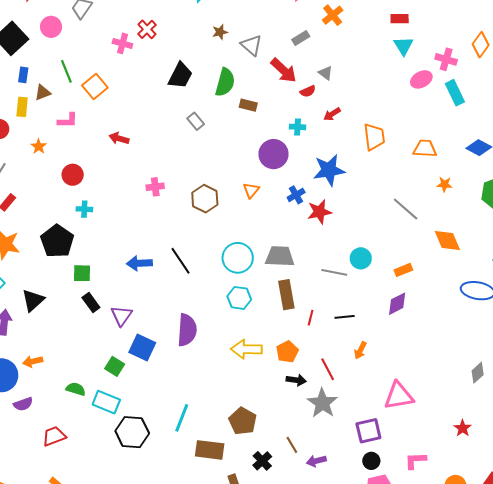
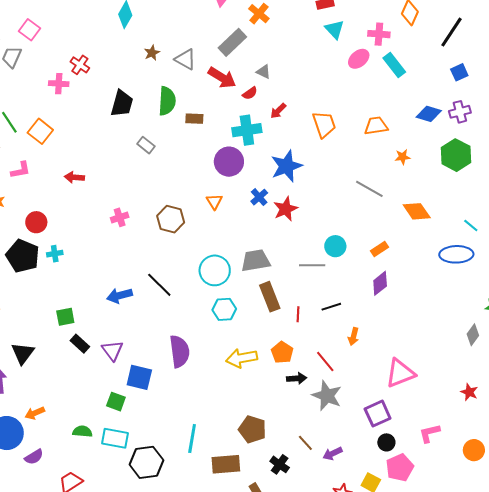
gray rectangle: (301, 38) -> (232, 42), size x1.6
cyan cross: (298, 127) -> (247, 130), size x1.8
black pentagon: (57, 241) -> (23, 256), moved

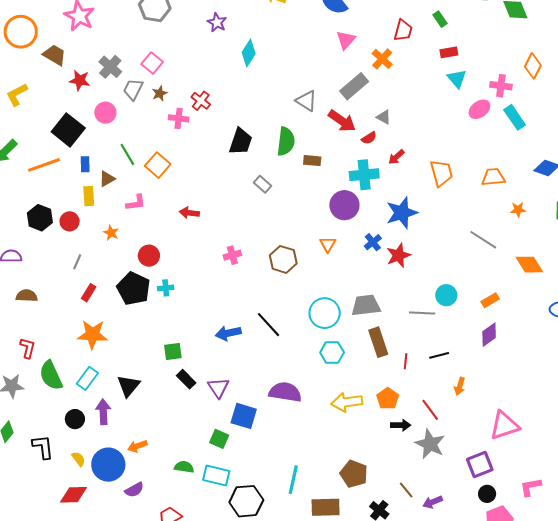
brown star: (152, 53) -> (160, 93), moved
purple semicircle: (180, 351) -> (285, 392), turned -76

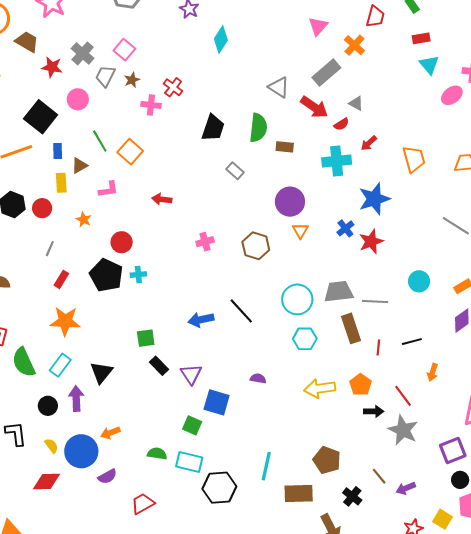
purple circle: (344, 205) -> (290, 202), moved
gray line: (422, 313) -> (375, 302), moved
purple semicircle: (285, 392) -> (258, 378), size x0.5

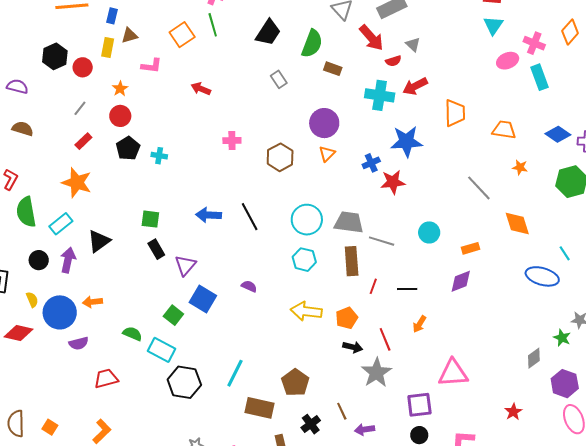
green line: (100, 141) -> (213, 25), moved
red arrow: (369, 143) -> (415, 86), size x1.4
red circle: (122, 242) -> (120, 116), moved
black pentagon: (106, 275) -> (128, 148), size x0.7

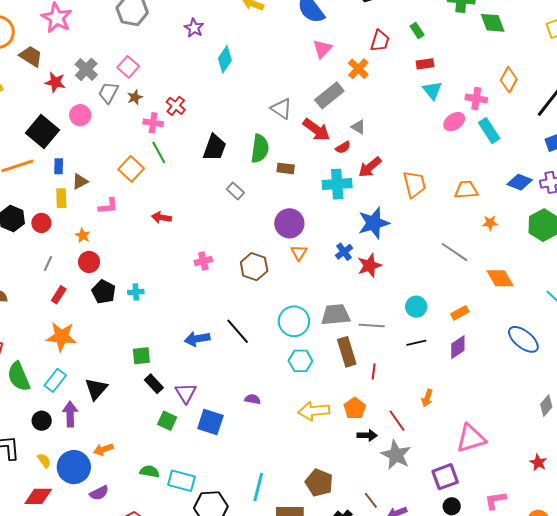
blue ellipse: (542, 276) -> (523, 339), moved, turned 36
black line: (407, 289) -> (416, 343), moved
green square: (173, 315) -> (167, 421), moved

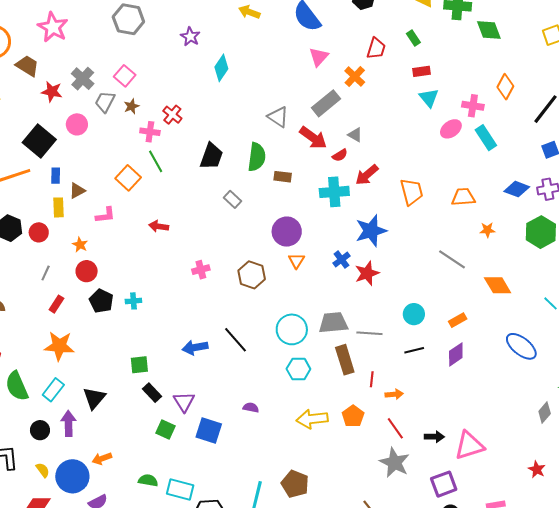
orange arrow: (427, 398) -> (394, 394), moved, turned -114
black arrow: (367, 435) -> (434, 437), moved
brown pentagon: (319, 483) -> (295, 484), moved

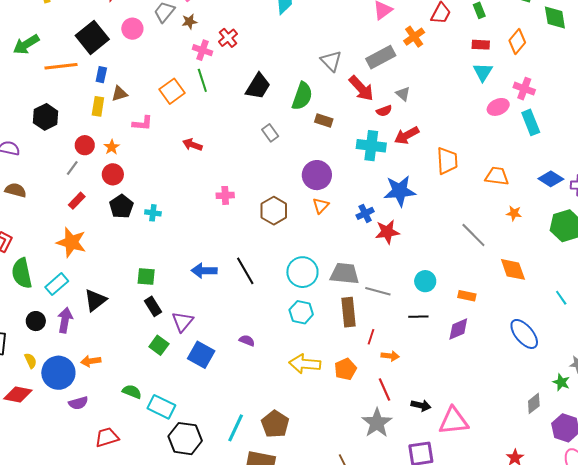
orange diamond: (505, 87) -> (517, 42), moved
red circle: (39, 232) -> (85, 145), moved
orange rectangle: (458, 320) -> (467, 296), turned 30

